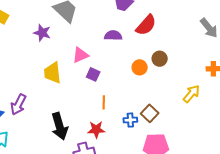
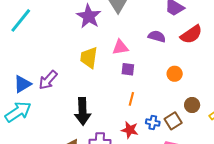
purple star: (42, 33) -> (89, 16), size x1.4
brown circle: (160, 59) -> (192, 105), moved
purple square: (93, 74) -> (128, 69), turned -32
red star: (96, 130) -> (130, 130), moved

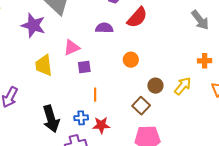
blue cross: (153, 123) -> (81, 118), moved

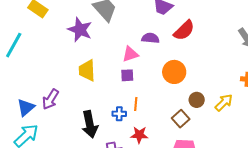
pink triangle: (72, 47) -> (130, 54), moved
orange circle: (131, 60) -> (174, 72), size x1.5
blue cross: (81, 118) -> (119, 114), moved

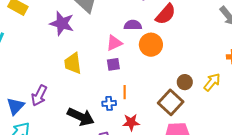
orange circle: (174, 72) -> (151, 45), moved
brown square: (181, 119) -> (171, 102), size x1.4
black arrow: (90, 124) -> (81, 117), turned -48

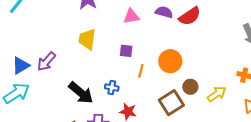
purple semicircle: (133, 25) -> (164, 12), moved
pink triangle: (114, 43) -> (131, 16), moved
orange circle: (151, 45) -> (170, 61), moved
orange line: (125, 92) -> (141, 71), moved

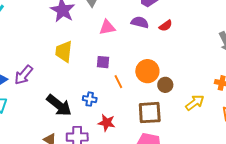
red semicircle: (190, 16) -> (166, 26), size x0.6
orange line: (141, 71) -> (118, 82), turned -40
brown circle: (190, 87) -> (165, 85), moved
brown square: (171, 103) -> (150, 113), turned 30

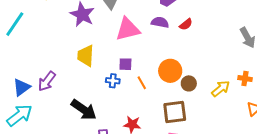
pink triangle: (107, 27) -> (128, 29), size x1.5
blue cross: (90, 99) -> (113, 81), moved
yellow arrow: (195, 103) -> (221, 89), moved

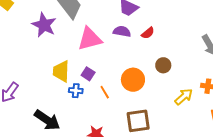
yellow trapezoid: (86, 56) -> (61, 71), moved
purple square: (125, 64) -> (88, 74), turned 32
brown circle: (189, 83) -> (163, 65), moved

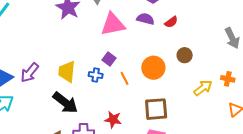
yellow trapezoid: (61, 71) -> (67, 72), moved

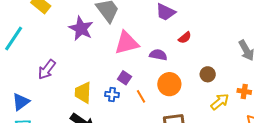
purple semicircle: (145, 19) -> (158, 55), moved
brown circle: (185, 55) -> (208, 74), moved
purple arrow: (30, 73) -> (47, 70), moved

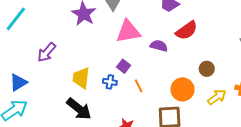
red semicircle: (185, 38) -> (187, 31), size x1.6
orange circle: (169, 84) -> (182, 89), moved

